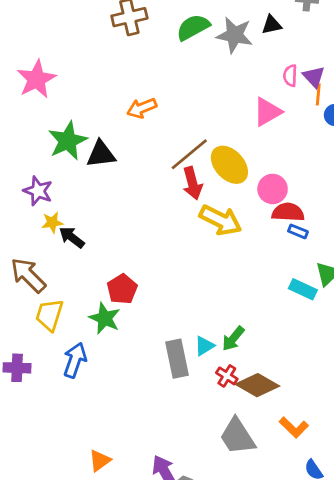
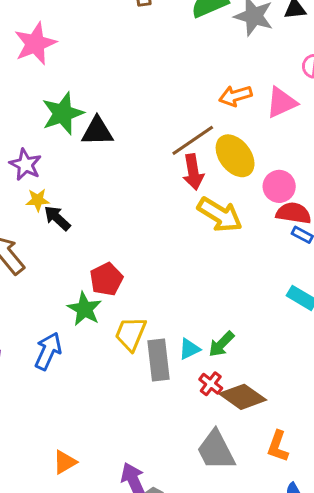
orange arrow: (142, 108) -> (235, 96), moved
yellow trapezoid: (49, 315) -> (131, 334), moved
orange L-shape: (294, 427) -> (278, 446), turned 60

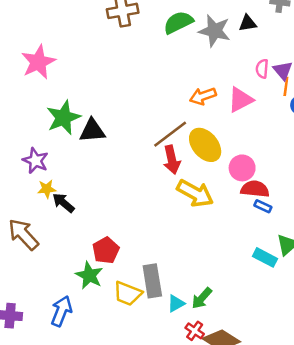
yellow trapezoid: (131, 334) -> (128, 294), turned -88
gray rectangle: (159, 360) -> (152, 281), moved

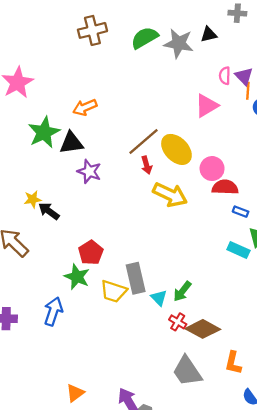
orange arrow: (203, 96) -> (85, 107), moved
red arrow: (172, 160) -> (147, 165), size x0.7
purple star: (35, 161) -> (89, 171), moved
blue rectangle: (263, 206) -> (241, 212), moved
cyan triangle: (176, 303) -> (159, 298), turned -42

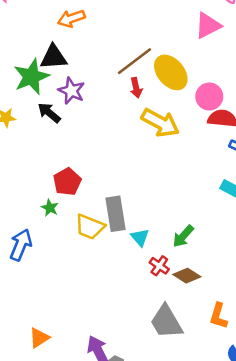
green star: (44, 132) -> (31, 77), moved
black arrow: (49, 211) -> (49, 113), moved
green star: (77, 277) -> (50, 208), size x0.6
green arrow: (182, 291) -> (183, 236), moved
brown diamond: (203, 329) -> (187, 276), size x0.7

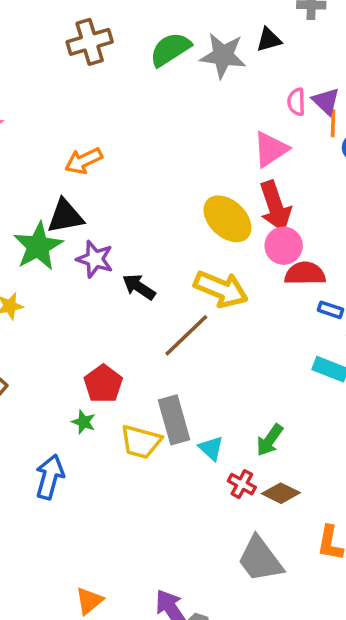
brown line: (134, 61) -> (186, 335), moved
red arrow: (136, 88) -> (275, 206), moved, size x1.8
black arrow: (49, 113) -> (139, 287), moved

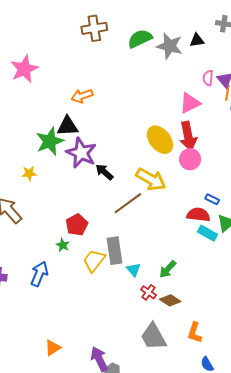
purple star: (95, 259) -> (81, 153), size x1.4
red semicircle: (305, 274) -> (198, 215), moved
yellow trapezoid: (141, 442) -> (94, 261), turned 105

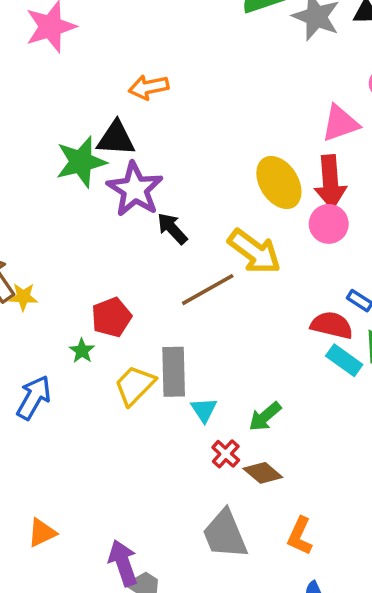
yellow star: (29, 173) -> (23, 297), moved

